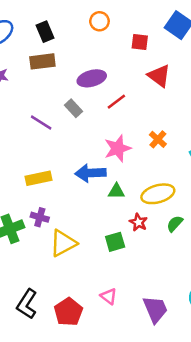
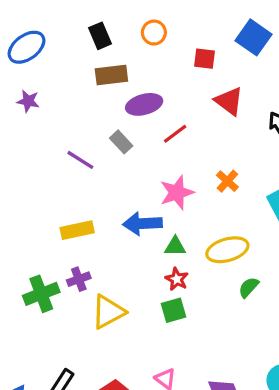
black rectangle: (45, 32) -> (100, 36), moved
brown rectangle: (42, 61) -> (111, 75), moved
purple cross: (40, 217) -> (79, 279), turned -36
red star: (138, 222) -> (177, 279), moved

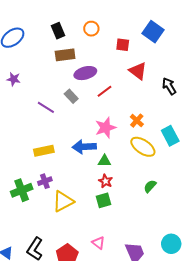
purple star: (28, 101) -> (14, 79), moved
yellow ellipse: (227, 250) -> (143, 147), moved, turned 50

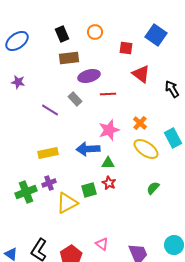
red line: (104, 91) -> (108, 94), turned 35
green square: (103, 200) -> (89, 190), moved

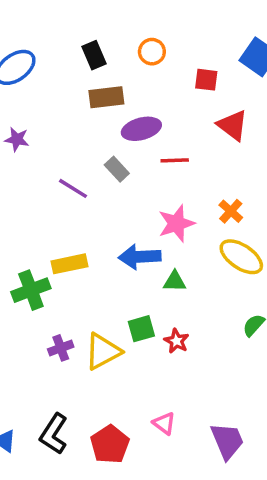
purple cross: (49, 183) -> (61, 348), moved
red star: (109, 183) -> (176, 341), moved
green cross: (26, 192) -> (31, 290), moved

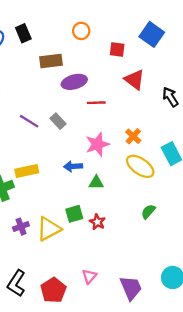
black rectangle: (94, 55) -> (23, 33), moved
gray rectangle: (117, 169) -> (58, 121), moved
blue arrow: (140, 257) -> (73, 166), size x0.7
pink triangle: (164, 423) -> (89, 276), turned 35

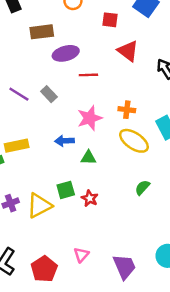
orange cross: (133, 136) -> (127, 110), turned -35

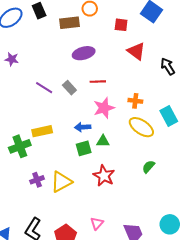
brown rectangle: (42, 32) -> (69, 23), moved
red line: (88, 75) -> (98, 82), moved
green square: (66, 190) -> (84, 148), moved
red star: (90, 198) -> (104, 176), size x1.5

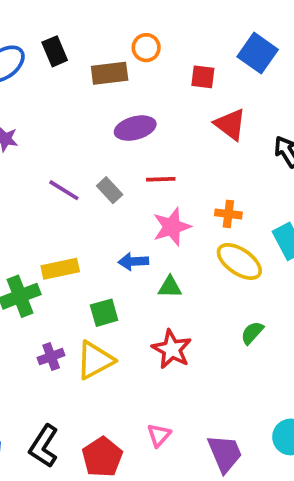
green square: (84, 148) -> (104, 313), moved

